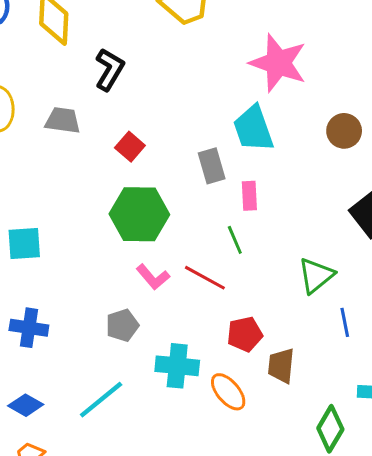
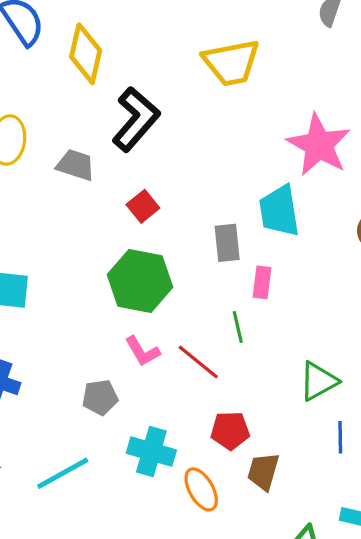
black L-shape: (109, 69) -> (136, 119), size x1.4

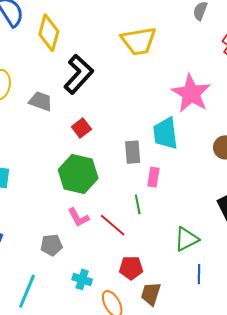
cyan cross: (151, 452) -> (82, 279), size x0.7
cyan line: (63, 473) -> (27, 291), turned -40

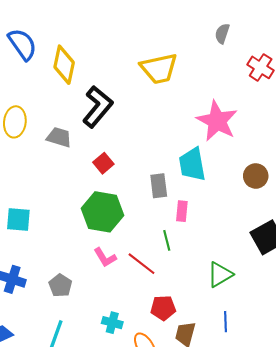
gray pentagon: (51, 245) -> (60, 285), moved, turned -30
blue line: (199, 274) -> (226, 322), moved

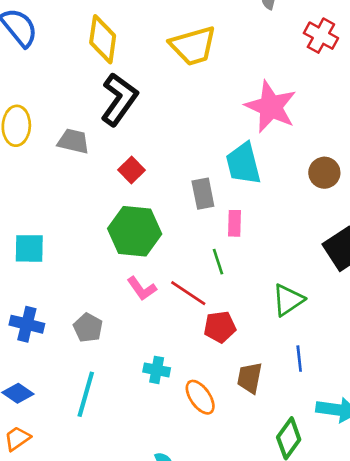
yellow diamond: (64, 65) -> (103, 39), moved
red pentagon: (163, 308) -> (220, 327), moved

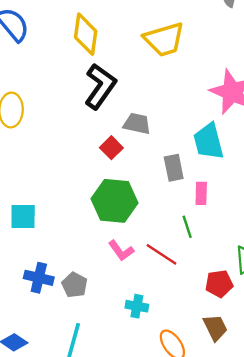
gray trapezoid: (73, 141) -> (137, 124), moved
blue cross: (27, 324) -> (39, 278), moved
red pentagon: (220, 327) -> (219, 284), moved
cyan cross: (157, 370) -> (137, 306), moved
brown trapezoid: (250, 378) -> (215, 328), turned 144

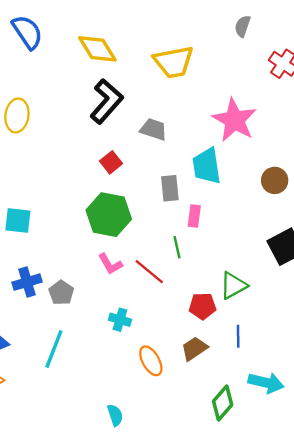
yellow diamond: (86, 34) -> (97, 49), turned -45
gray trapezoid: (137, 124) -> (154, 129), moved
blue cross: (39, 278) -> (27, 282), turned -36
brown trapezoid: (215, 328) -> (194, 349), turned -104

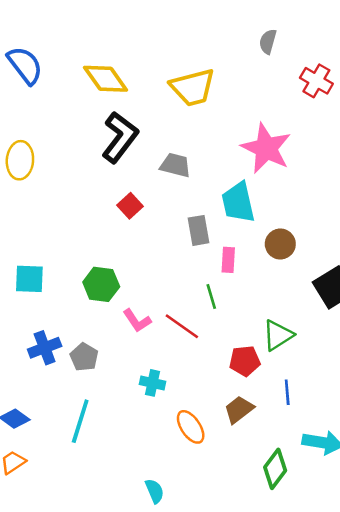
brown circle: (275, 180) -> (280, 244), moved
green hexagon: (109, 215) -> (101, 284), moved, size x0.7

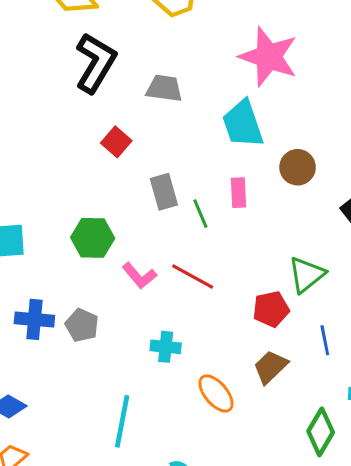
gray rectangle: (199, 230) -> (164, 192), moved
green line: (211, 297) -> (200, 214), moved
blue cross: (45, 348) -> (34, 319), turned 32
cyan line: (80, 421) -> (122, 421), moved

